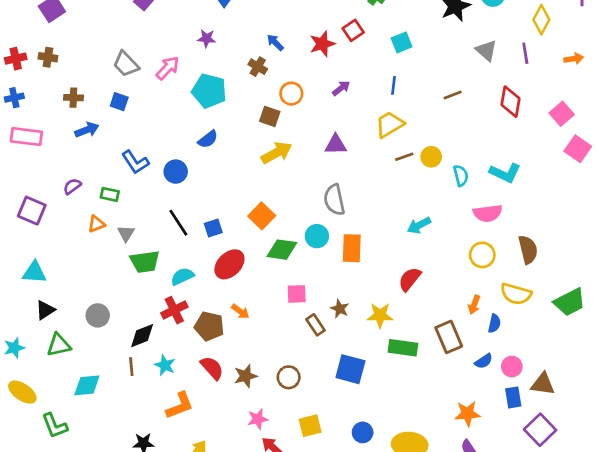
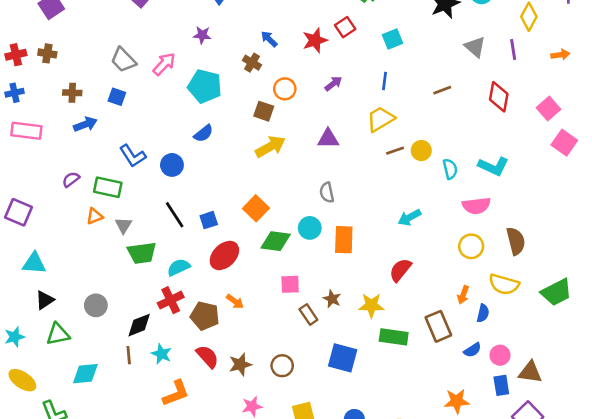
green rectangle: (110, 194) -> (108, 187), size x1.5
gray semicircle: (334, 200) -> (327, 193), size x0.7
purple square: (32, 211) -> (18, 212), moved

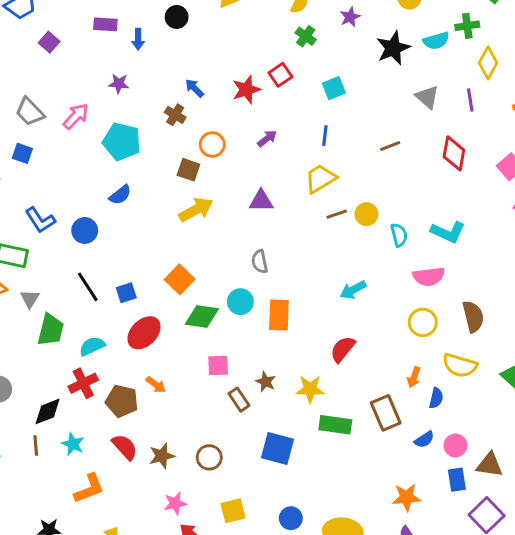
green trapezoid: (142, 253) -> (51, 330), turned -68

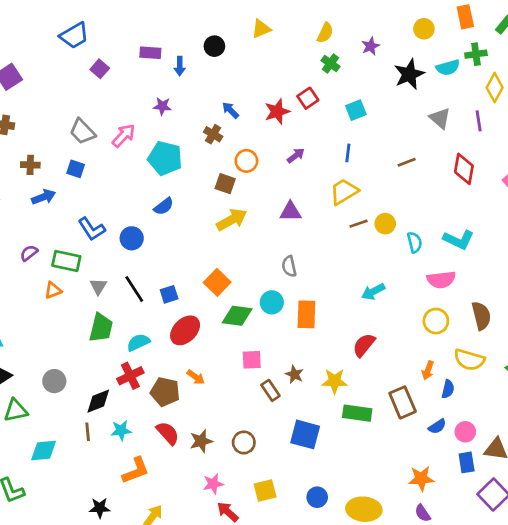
gray triangle: (30, 299) -> (98, 286), moved
cyan star: (73, 444) -> (121, 430), turned -30

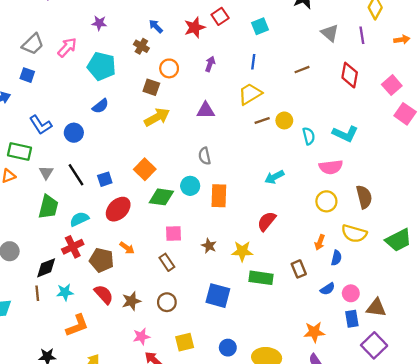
gray trapezoid: (82, 132) -> (33, 44), turned -90
purple arrow: (296, 156) -> (210, 64), turned -32
brown rectangle: (270, 390) -> (167, 262), moved
brown rectangle: (403, 402) -> (299, 269), size x0.7

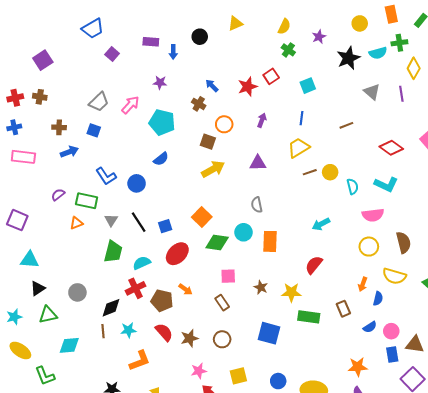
red diamond: (350, 75) -> (391, 148), moved, turned -65

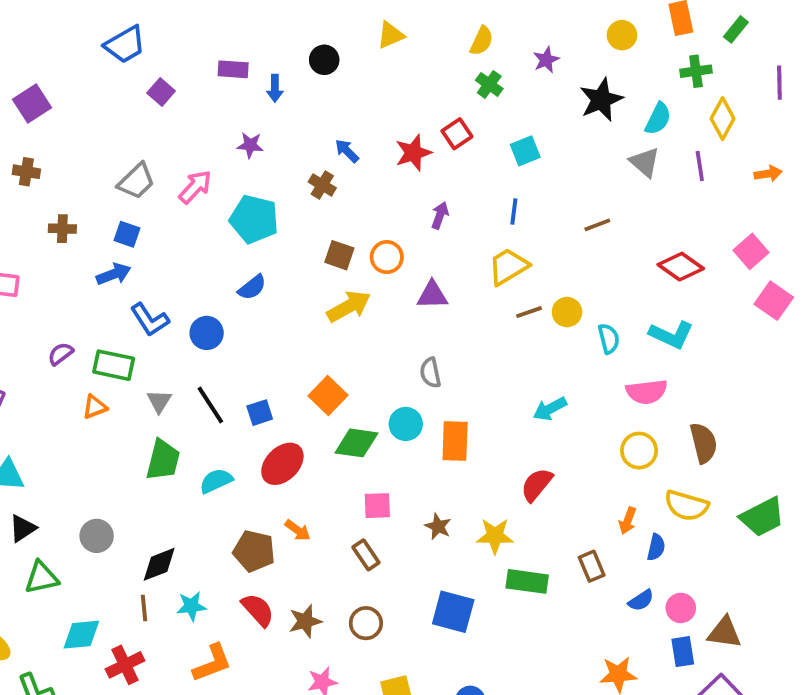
cyan semicircle: (378, 53) -> (658, 119), moved, turned -48
orange circle: (224, 124) -> (387, 257), moved
blue arrow: (69, 152) -> (114, 274), moved
red cross: (136, 288) -> (125, 665), moved

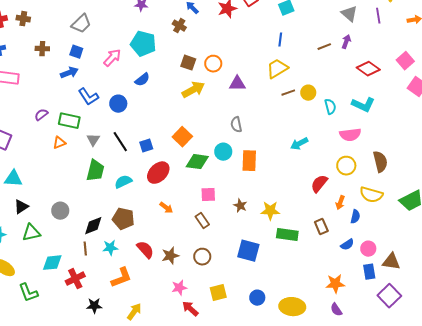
pink arrow: (195, 187) -> (112, 58), moved
purple arrow: (440, 215) -> (346, 42), moved
red semicircle: (537, 485) -> (319, 184), moved
brown pentagon: (254, 551) -> (123, 219), moved

